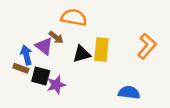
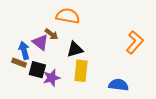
yellow rectangle: (101, 49) -> (81, 71), moved

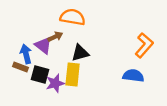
brown arrow: (52, 34) -> (55, 37), turned -64
yellow rectangle: (81, 71) -> (73, 75), moved
blue semicircle: (118, 85) -> (133, 76), moved

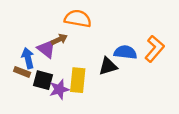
black triangle: (80, 53) -> (108, 66), moved
blue semicircle: (133, 76) -> (125, 52), moved

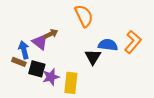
orange semicircle: (78, 19) -> (84, 16), moved, turned 55
black triangle: (108, 66) -> (93, 57), turned -42
yellow rectangle: (78, 80) -> (71, 83), moved

